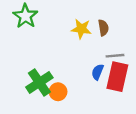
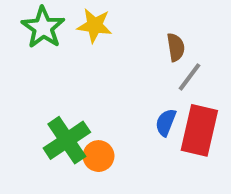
yellow star: (81, 29) -> (95, 26), moved
gray line: (115, 56) -> (189, 77), moved, turned -48

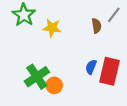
yellow star: (95, 26) -> (52, 28), moved
gray line: (189, 77) -> (114, 15), moved

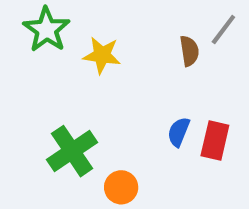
red rectangle: (109, 71) -> (215, 140), size x0.7
orange circle: (54, 85) -> (121, 187), moved

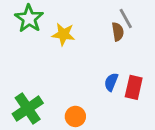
gray line: (223, 30) -> (126, 18), moved, turned -66
green cross: (72, 151) -> (28, 109), moved

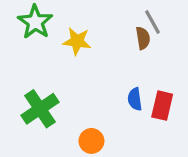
blue semicircle: (111, 82) -> (135, 99), turned -30
green cross: (28, 109) -> (40, 109), moved

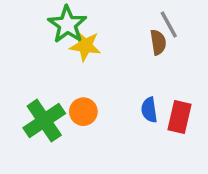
green star: (35, 22) -> (67, 24), moved
orange circle: (91, 141) -> (83, 112), moved

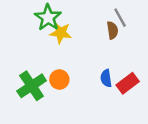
red rectangle: (179, 117) -> (128, 83), turned 40

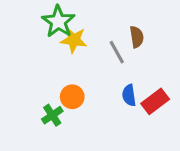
gray line: (120, 18) -> (117, 52), moved
green cross: (32, 86) -> (52, 115), moved, size x0.6

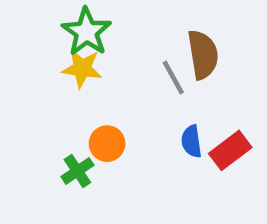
brown semicircle: (137, 37) -> (203, 55), size x1.5
yellow star: (74, 40) -> (82, 68), moved

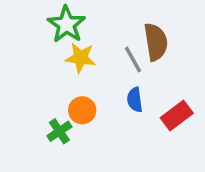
yellow star: (82, 68) -> (80, 58), moved
blue semicircle: (191, 141) -> (135, 100), moved

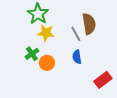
red rectangle: (177, 116) -> (103, 80), moved
green cross: (59, 131) -> (32, 54), moved

